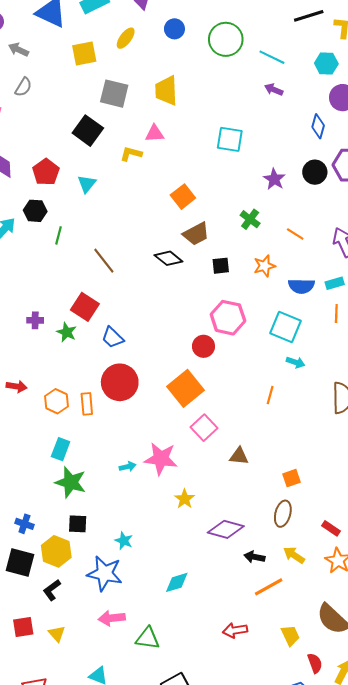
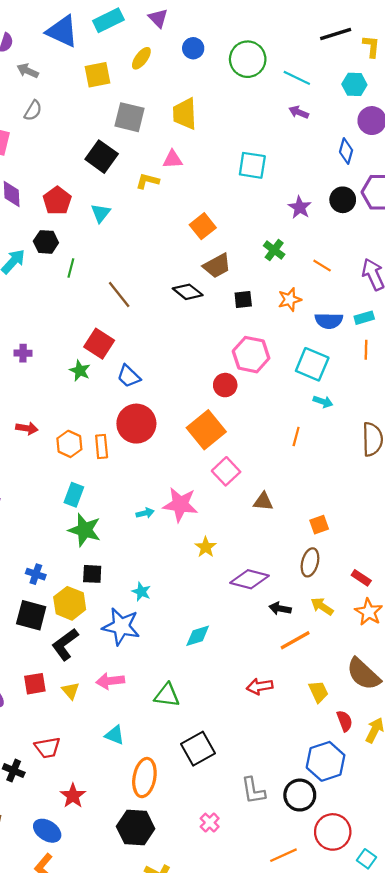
purple cross: (35, 320) -> (23, 353), moved
black L-shape: (52, 590) -> (65, 644), size x1.4
pink arrow: (112, 618) -> (110, 681), moved

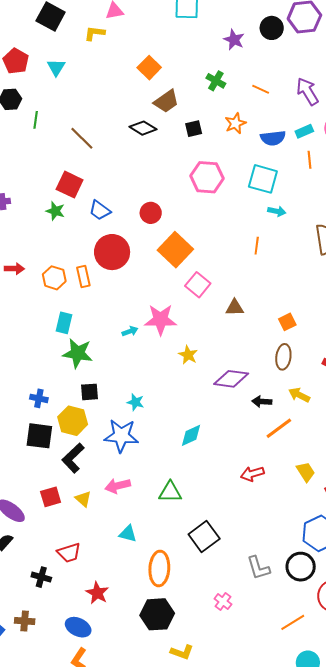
red circle: (225, 385) -> (151, 213), moved

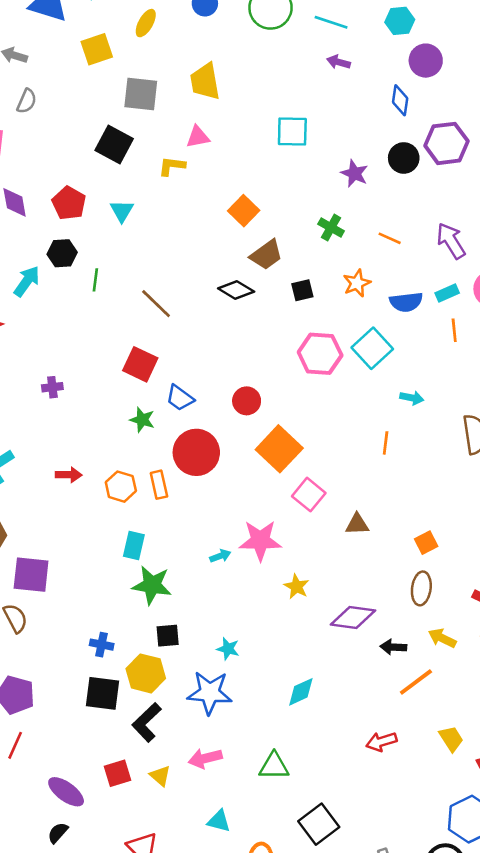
cyan square: (263, 179) -> (372, 348), moved, turned 32
green star: (55, 211) -> (142, 420), moved

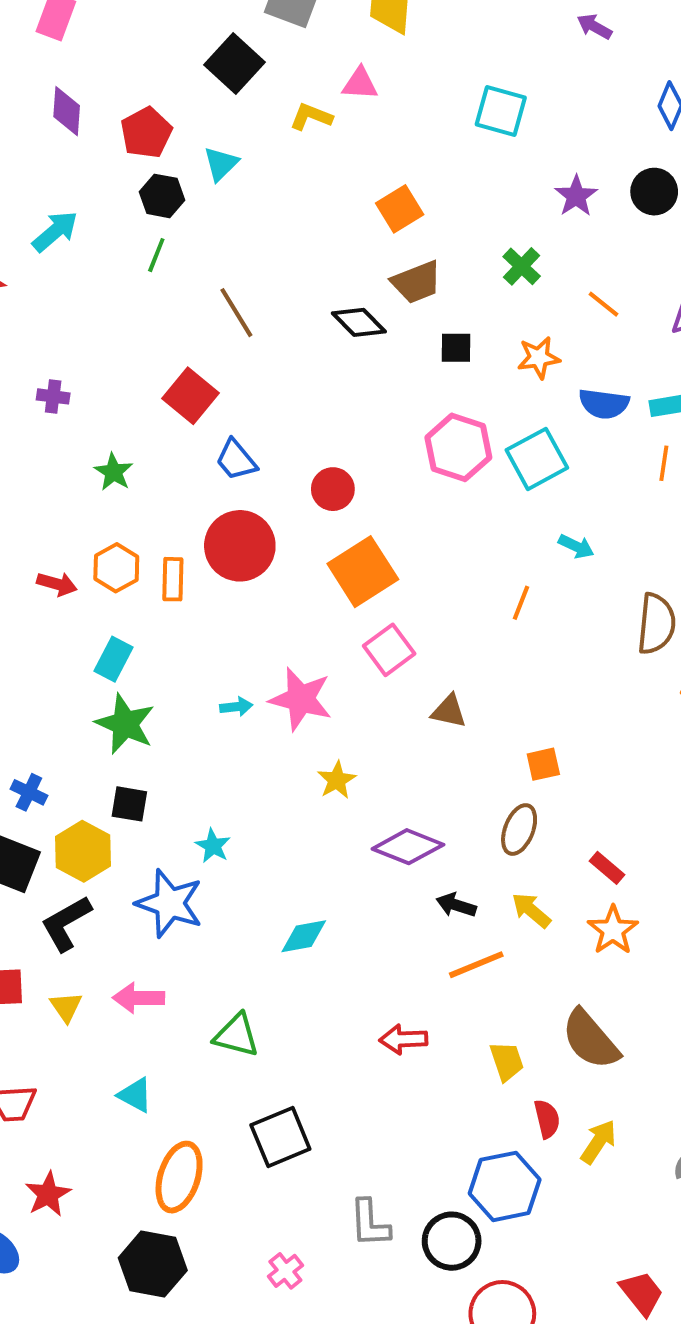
black hexagon: (62, 253) -> (162, 196), moved
green star: (142, 420) -> (114, 472), moved
red arrow: (69, 475) -> (57, 584), moved

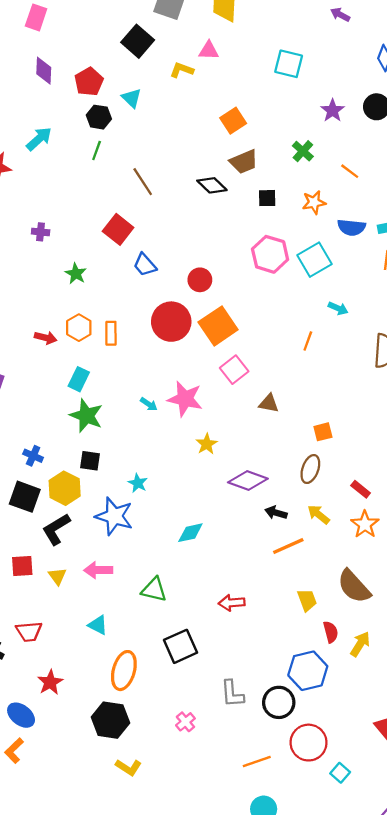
cyan triangle: (221, 164) -> (132, 98), turned -30
red circle: (240, 546) -> (171, 322), moved
cyan arrow: (236, 707) -> (149, 404), turned 42
red arrow: (403, 1039) -> (232, 603), moved

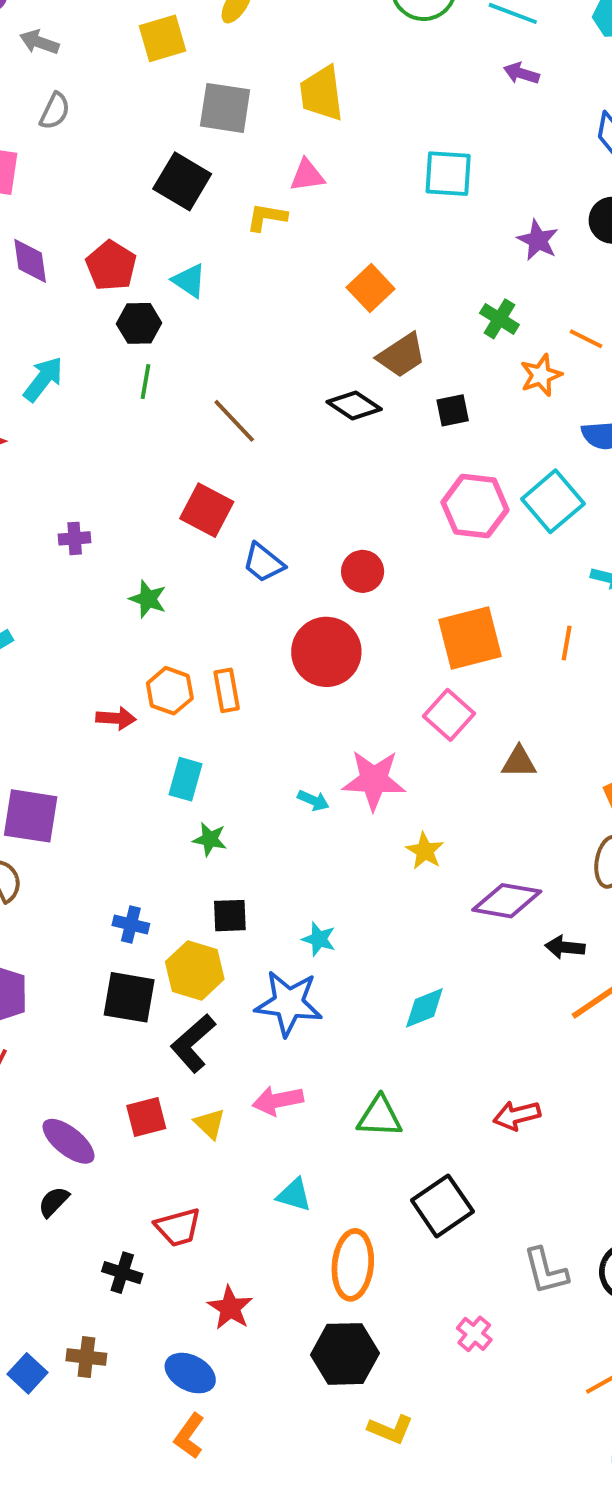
orange star: (314, 202) -> (541, 375), moved
orange square: (218, 326) -> (470, 638), moved, turned 30
green star: (86, 416) -> (210, 839), size x0.6

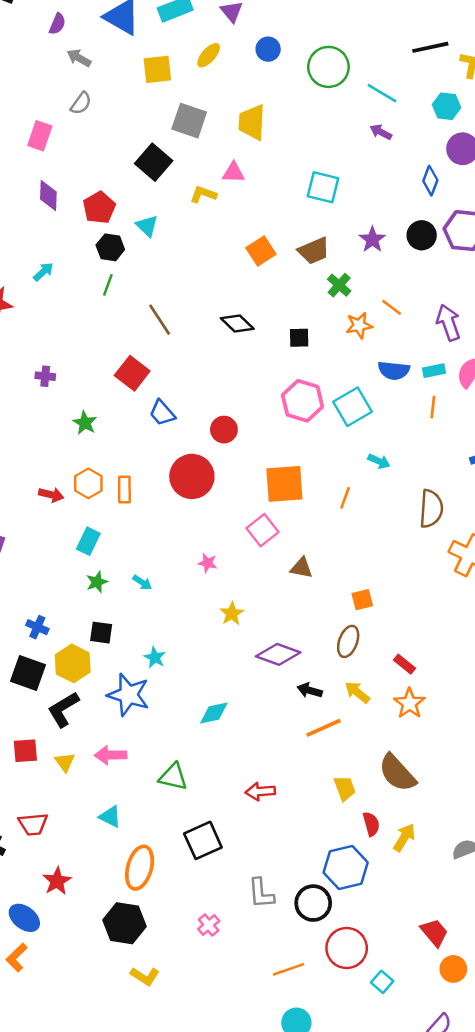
brown trapezoid: (401, 355) -> (314, 251), moved
cyan arrow: (43, 379) -> (43, 272), size x0.7
pink star: (374, 780) -> (208, 563), size x0.5
cyan arrow: (313, 800) -> (142, 582), moved
green star: (210, 839) -> (97, 582), turned 30

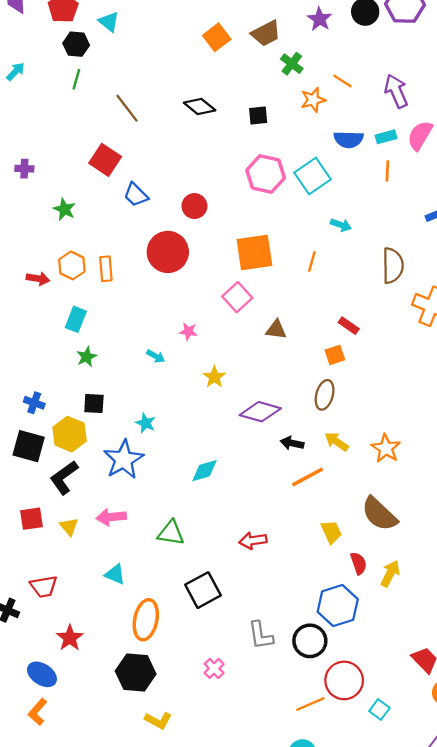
cyan arrow: (142, 582) -> (156, 356), moved
red rectangle: (404, 664) -> (349, 326), moved
blue star: (128, 695) -> (124, 459), turned 30
orange line: (289, 969) -> (310, 704), moved

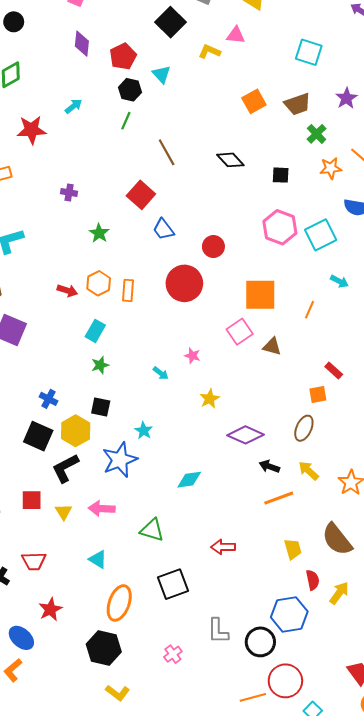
brown triangle: (276, 330) -> (272, 346), moved

